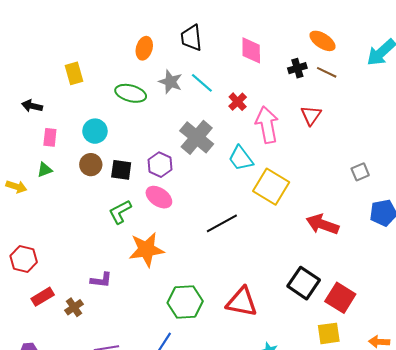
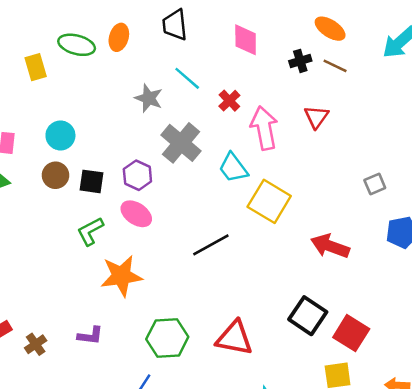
gray star: (170, 82) -> (149, 98), moved
green ellipse: (131, 93) -> (77, 45), moved
purple L-shape: (101, 280) -> (90, 336), moved

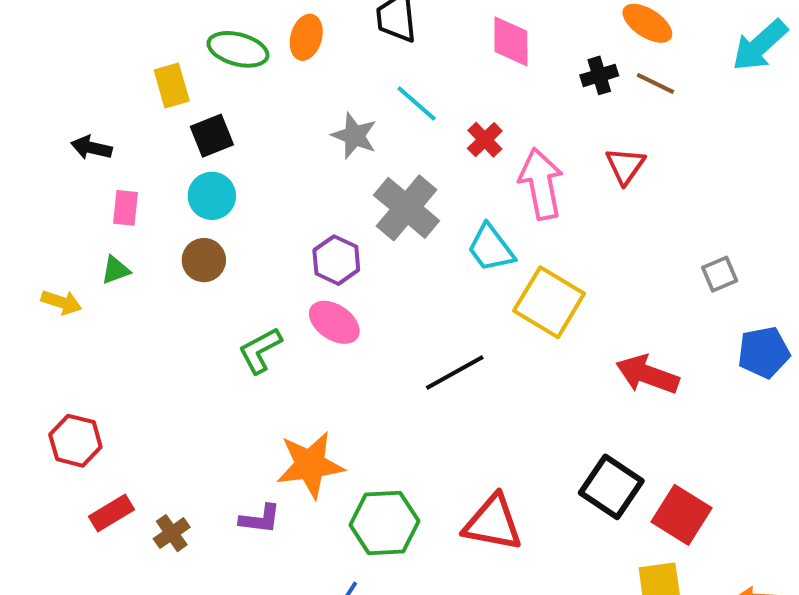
black square: (92, 181) -> (212, 136), moved, turned -30
orange star: (121, 276) -> (310, 465), moved

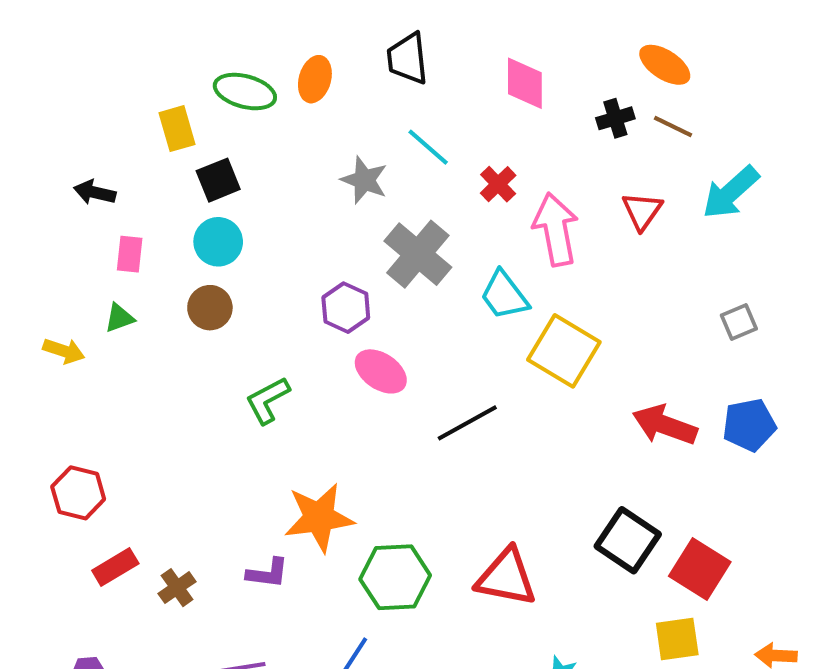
cyan arrow: (760, 45) -> (731, 192), moved
pink ellipse: (334, 322) -> (381, 371), moved
blue pentagon: (764, 352) -> (749, 425), moved

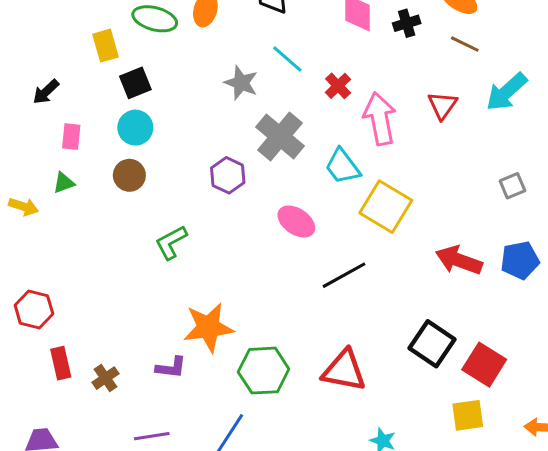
black cross: (615, 118) -> (407, 23), moved
black arrow: (95, 192) -> (46, 92), turned -56
pink ellipse: (381, 371) -> (296, 222), moved
black line: (467, 423) -> (344, 275), moved
red rectangle: (115, 567) -> (61, 363), turned -72

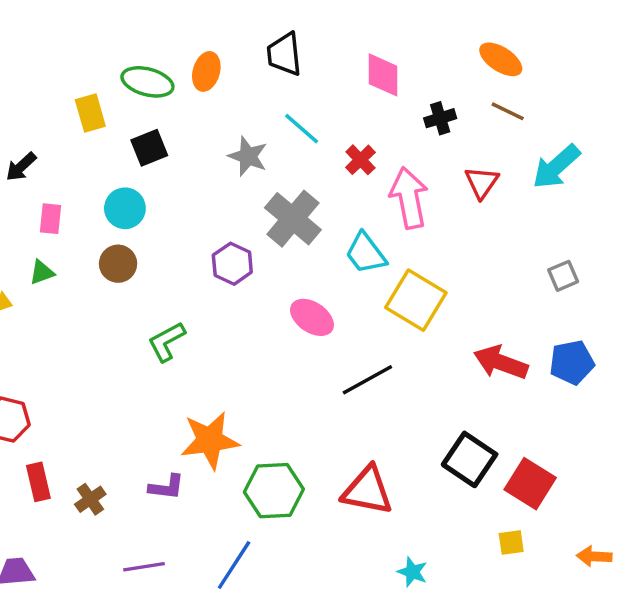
black cross: (407, 23) -> (440, 118), moved
black square: (135, 83) -> (149, 148), moved
yellow square: (468, 415) -> (511, 543), size x0.7

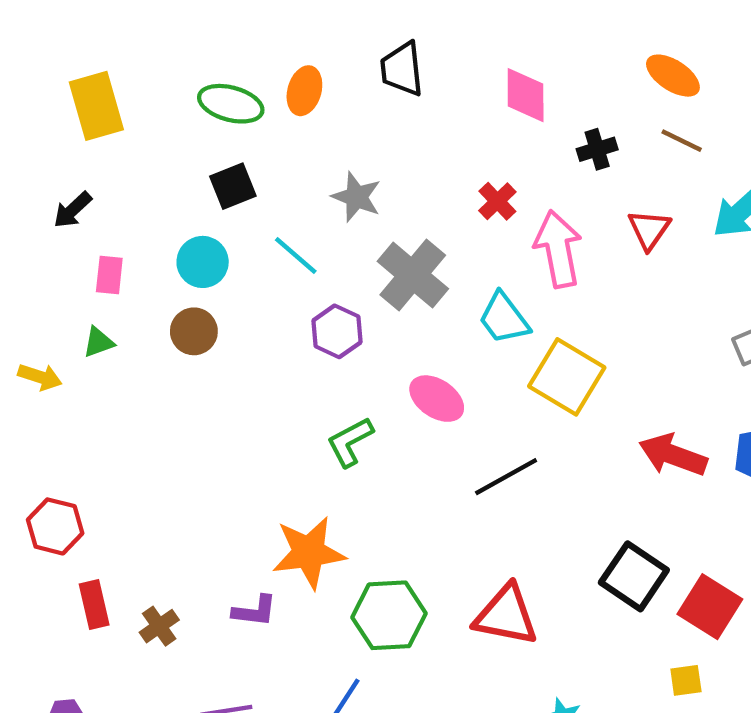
yellow rectangle: (90, 113) -> (96, 106), moved, size x1.4
cyan line: (302, 129) -> (296, 255), moved
green L-shape: (167, 342) -> (350, 442), moved

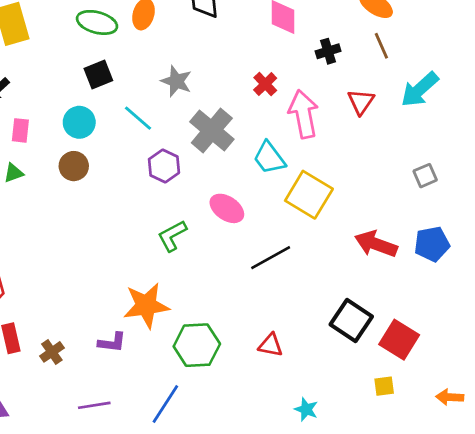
brown line: (682, 141) -> (381, 46), turned 40
red triangle: (506, 615) -> (271, 345), size x0.6

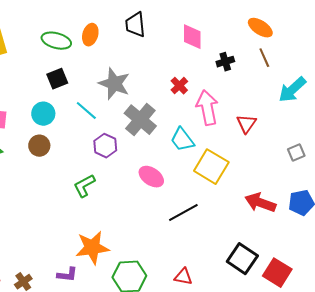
gray star: (176, 81) -> (114, 84), size x1.4
red triangle: (361, 102) -> (246, 124), moved
green L-shape: (172, 236) -> (84, 186), moved

